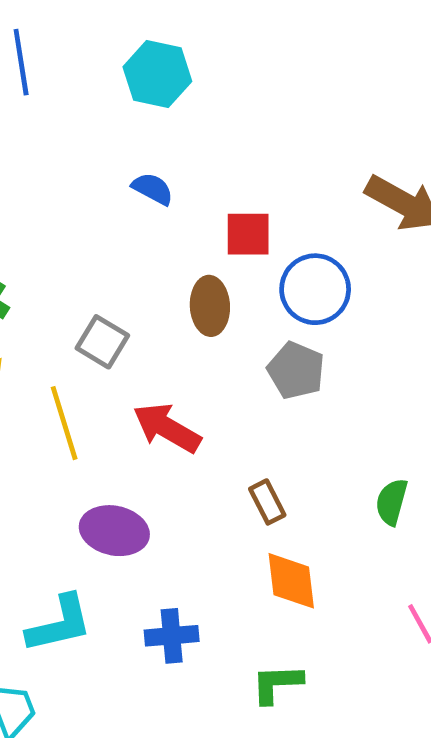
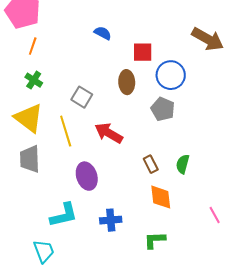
green semicircle: (392, 502) -> (183, 164), moved
purple ellipse: (114, 531) -> (87, 176), turned 60

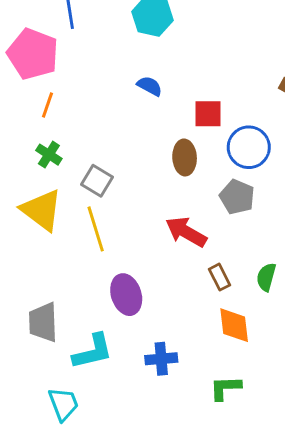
gray square: (82, 97) -> (97, 181), moved
red arrow: (109, 133) -> (186, 232), moved
gray trapezoid: (30, 159) -> (43, 322), moved

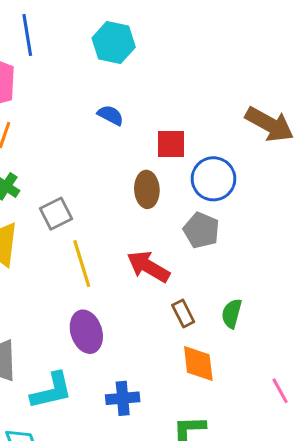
gray square: (97, 181) -> (56, 214), turned 32
yellow line: (96, 229) -> (82, 264), moved

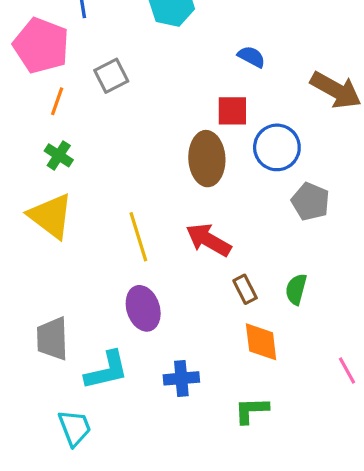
blue semicircle: (111, 115) -> (251, 57), moved
brown ellipse: (147, 189) -> (207, 159), size x1.4
gray square: (56, 214) -> (111, 76), moved
gray pentagon: (201, 230) -> (310, 202), moved

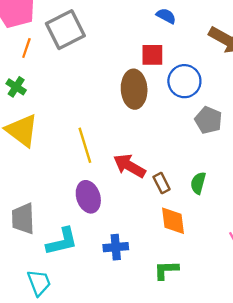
gray square: (111, 76) -> (65, 30), size x1.6
green cross: (59, 155) -> (16, 87), moved
red arrow: (208, 240) -> (129, 166), moved

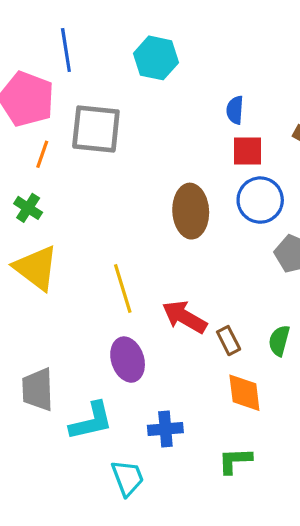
blue semicircle: (166, 16) -> (235, 110), turned -114
gray square: (65, 30) -> (96, 129), turned 33
red square: (152, 55) -> (248, 151), moved
cyan trapezoid: (39, 283) -> (128, 478), moved

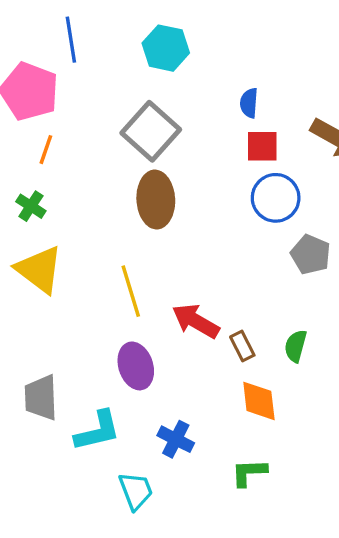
gray square: (96, 129) -> (151, 131), moved, turned 36
brown ellipse: (191, 211) -> (156, 200), moved
blue cross: (165, 429) -> (176, 439), turned 32

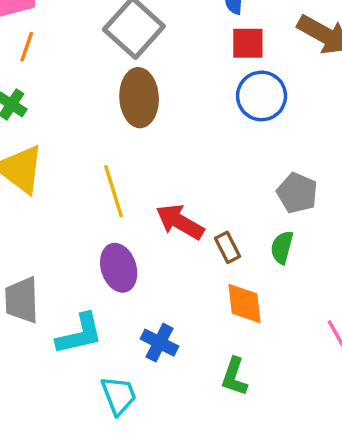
gray pentagon: (311, 254) -> (297, 193), moved
green L-shape: (249, 473) -> (234, 377), turned -69

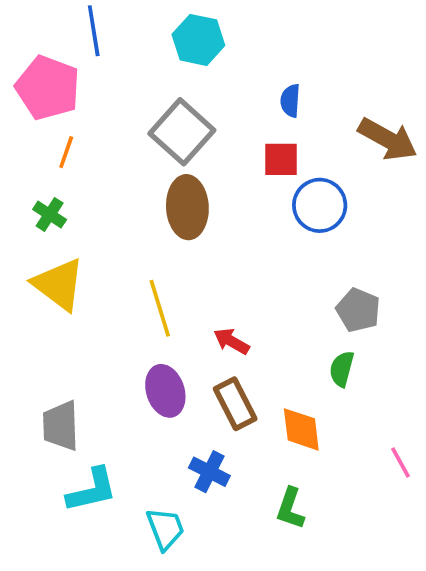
red square: (248, 43) -> (281, 159), moved
red arrow: (180, 222) -> (231, 341), size x0.7
brown rectangle: (228, 247) -> (235, 404), moved, size x1.5
cyan L-shape: (80, 334) -> (92, 490), moved

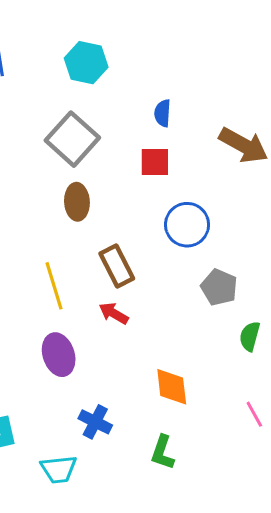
blue circle: (320, 205) -> (187, 225), moved
brown ellipse: (187, 207) -> (77, 202), size x0.7
green semicircle: (342, 369) -> (250, 336), moved
brown rectangle: (235, 404) -> (117, 266), moved
cyan trapezoid: (165, 529) -> (59, 469), turned 105

